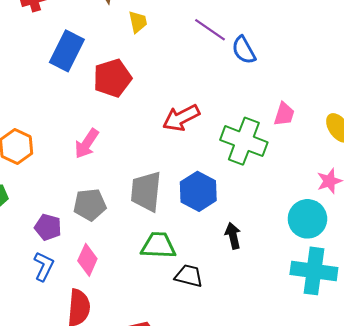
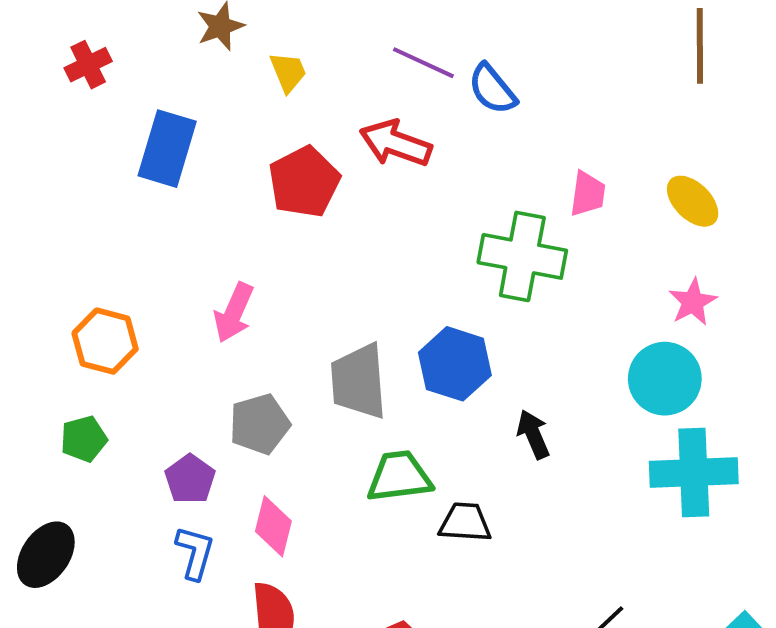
red pentagon: (112, 78) -> (304, 182), moved
red arrow: (181, 118) -> (396, 143), moved, turned 57
purple pentagon: (48, 227) -> (190, 479), turned 30

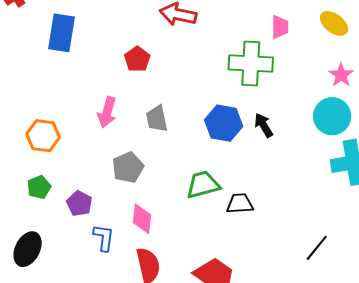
red pentagon: (304, 182) -> (137, 59), moved, size x0.7
gray trapezoid: (359, 381) -> (157, 119), moved, size x0.7
black arrow: (533, 434) -> (264, 125), moved
purple pentagon: (190, 479) -> (79, 203), moved

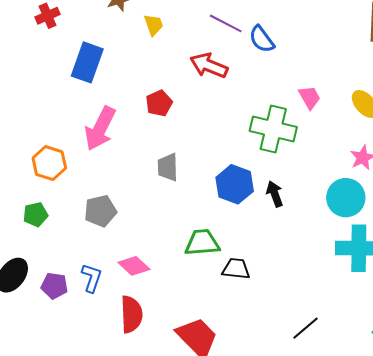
pink trapezoid: (280, 27) -> (310, 97), turned -40
pink arrow: (107, 112) -> (100, 128), moved, size x1.4
gray pentagon: (128, 167) -> (100, 211), moved
purple pentagon: (79, 203) -> (54, 286), moved, turned -30
pink diamond: (142, 219) -> (134, 266), turned -64

